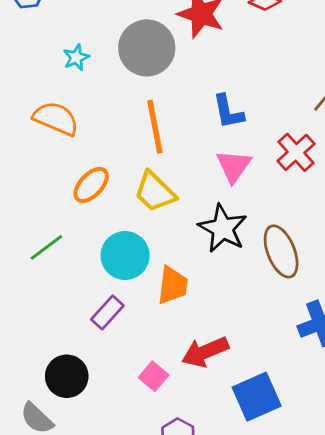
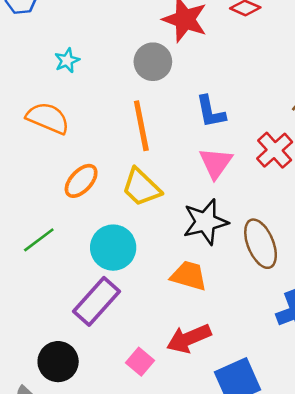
gray circle: (147, 48) -> (153, 62), moved, size x0.7
black star: (223, 228) -> (205, 222), turned 30
orange trapezoid: (173, 285) -> (189, 276), moved, turned -81
purple rectangle: (107, 312) -> (96, 301), size x1.5

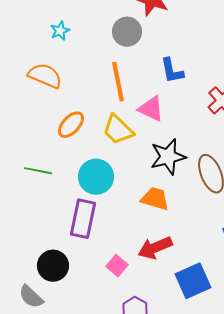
pink triangle: (216, 163) -> (151, 109), moved, turned -40
green line: (39, 240) -> (38, 171), turned 48
purple rectangle: (96, 301) -> (83, 219), turned -30

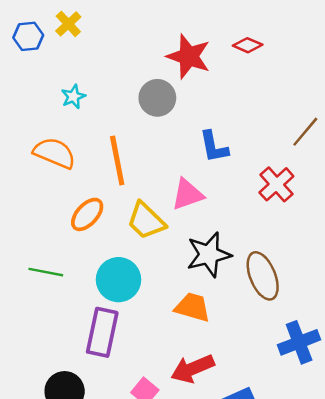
orange line: (118, 82) -> (117, 161), moved
pink triangle: (151, 109) -> (187, 194), turned -44

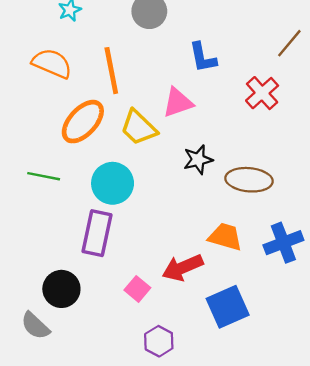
orange ellipse: (87, 214) -> (83, 122), size x1.4
black star: (209, 255) -> (198, 160), size x0.7
brown ellipse: (263, 276) -> (249, 180), turned -63
orange trapezoid: (192, 307) -> (225, 237), moved

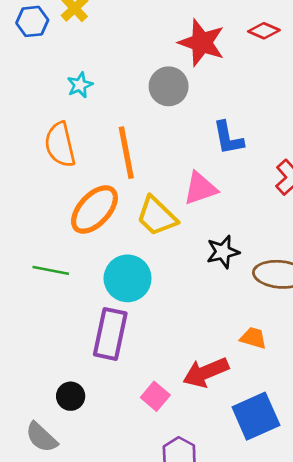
orange semicircle: (52, 63) -> (60, 145), turned -126
orange trapezoid: (225, 237) -> (253, 338), size x0.7
black circle: (61, 289) -> (71, 396), size x0.7

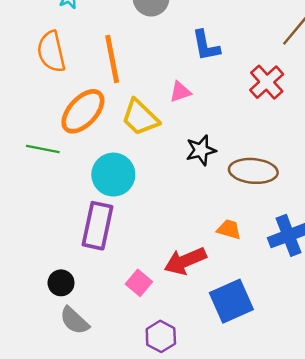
pink triangle: (200, 188) -> (180, 92), size x0.7
green line: (51, 270) -> (43, 149), moved
gray semicircle: (41, 437) -> (74, 321), moved

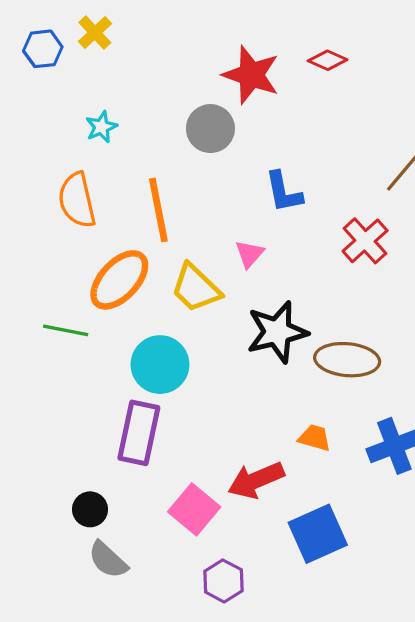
pink triangle: (180, 92) -> (249, 254), turned -30
black star: (201, 150) -> (277, 332), size x1.5
pink square: (139, 283) -> (194, 509), size x1.4

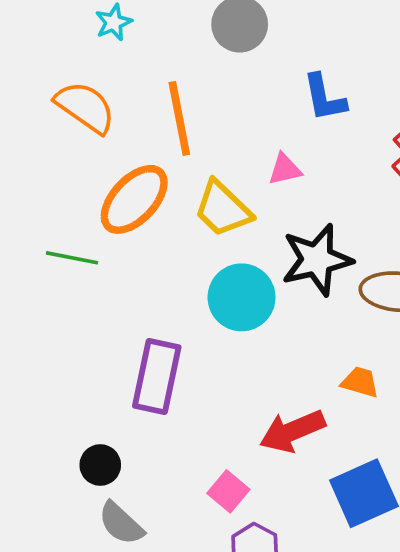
orange semicircle: (77, 200) -> (85, 107), turned 138
pink triangle: (249, 254) -> (285, 169), turned 36
cyan circle: (160, 365) -> (242, 297), moved
pink square: (194, 509) -> (228, 491), moved, size x0.7

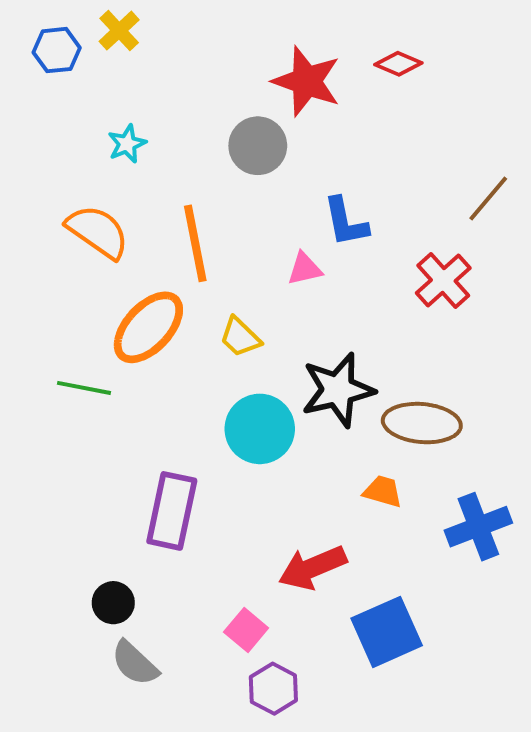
pink triangle: (285, 169) -> (305, 269), moved
yellow trapezoid: (223, 209) -> (240, 337), size x0.7
orange trapezoid: (360, 382) -> (383, 491), moved

